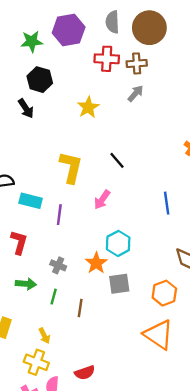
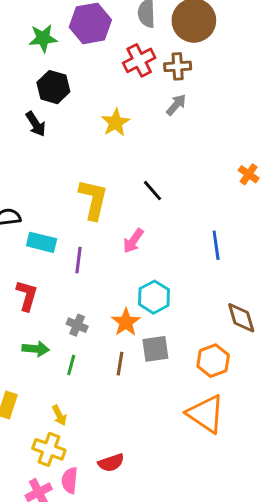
red cross: (107, 59) -> (139, 60), turned -30
brown line: (80, 308) -> (120, 364), moved

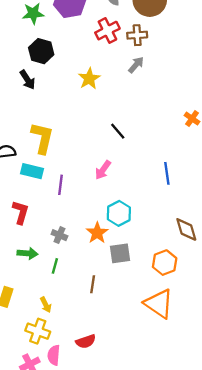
yellow L-shape: (93, 199) -> (42, 138), moved
brown line: (120, 364) -> (93, 284), moved

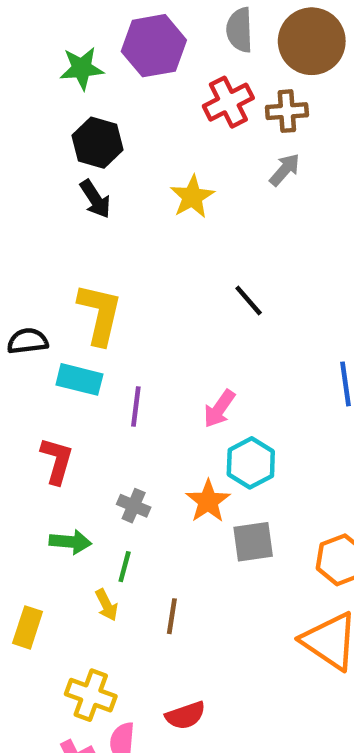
black arrow: (27, 80) -> (95, 199), moved
pink arrow: (103, 170) -> (219, 409), moved
brown line: (93, 284) -> (172, 616), moved
yellow arrow: (46, 305) -> (107, 605), moved

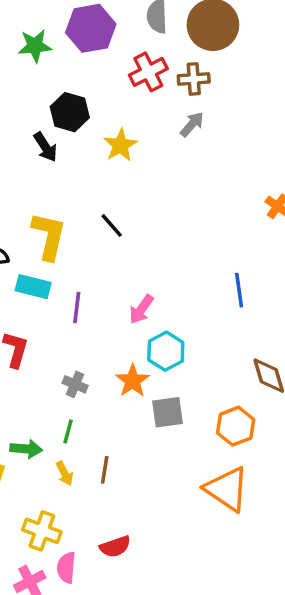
black hexagon: (97, 143) -> (70, 112), moved
black line: (249, 301) -> (112, 226), moved
green arrow: (70, 542) -> (26, 449), moved
yellow arrow: (107, 605) -> (65, 473), moved

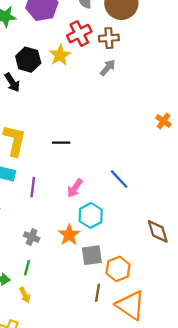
yellow star: (120, 145) -> (60, 55), moved
black line: (112, 226) -> (61, 143), moved, turned -48
blue line: (239, 290) -> (119, 179), moved, turned -35
orange hexagon: (236, 426) -> (118, 269), moved
brown line: (105, 470) -> (98, 293), moved

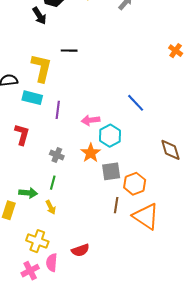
black line: (61, 143) -> (69, 51), moved
pink arrow: (75, 188) -> (91, 120), moved, turned 48

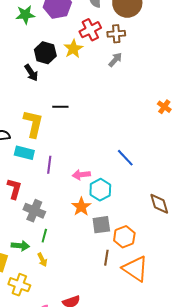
gray cross: (57, 155) -> (34, 211), moved, size x1.5
yellow cross: (37, 241) -> (19, 285), moved

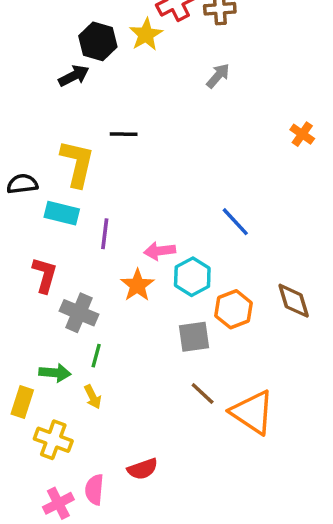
gray arrow: (115, 60) -> (218, 76), moved
black arrow: (31, 73) -> (74, 76), turned -84
orange star: (81, 207) -> (137, 285), moved
orange hexagon: (124, 237) -> (234, 309), moved
brown line: (106, 258) -> (203, 393), turned -56

